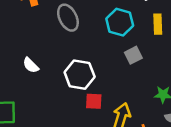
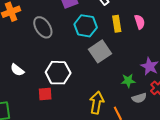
gray square: (133, 55) -> (100, 51), size x1.5
red square: (94, 101) -> (45, 94), moved

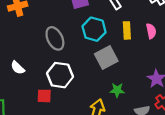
gray ellipse: (43, 27) -> (55, 38), moved
green star: (128, 81) -> (117, 90), moved

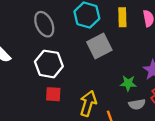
green star: (117, 90) -> (128, 83), moved
red square: (44, 96) -> (53, 94), moved

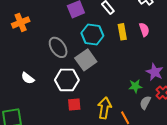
gray square: (99, 46) -> (86, 60), moved
gray semicircle: (137, 104) -> (145, 103), turned 136

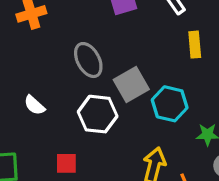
cyan hexagon: (92, 34) -> (170, 104), moved
red square: (74, 105) -> (66, 163), moved

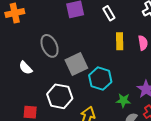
white semicircle: (34, 105) -> (26, 68), moved
white hexagon: (98, 114) -> (60, 96), moved

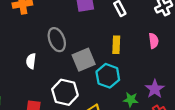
yellow rectangle: (120, 41) -> (116, 45), moved
white semicircle: (26, 68) -> (31, 61), turned 48

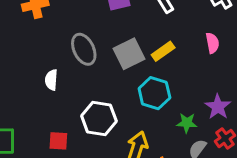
yellow rectangle: (116, 45) -> (163, 51), turned 56
gray square: (84, 60) -> (129, 54), moved

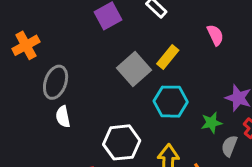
gray ellipse: (84, 49) -> (56, 82), moved, turned 60

